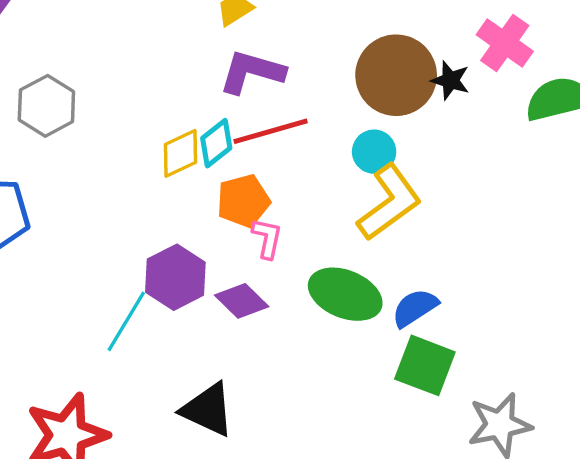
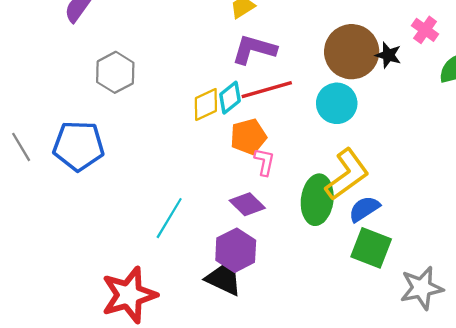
pink cross: (505, 43) -> (425, 30), size x0.7
cyan circle: (374, 152) -> (337, 103), size x1.4
yellow L-shape: (389, 203) -> (347, 174), moved
purple hexagon: (175, 277) -> (236, 250), moved
green ellipse: (345, 294) -> (317, 200), turned 75

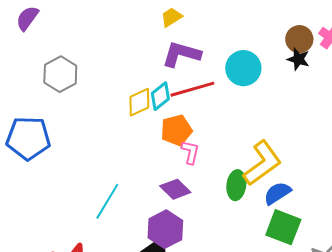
brown circle: (352, 52) -> (299, 39), moved, size x0.6
cyan circle: (337, 103) -> (243, 68), moved
green ellipse: (317, 200) -> (236, 185), size x0.7

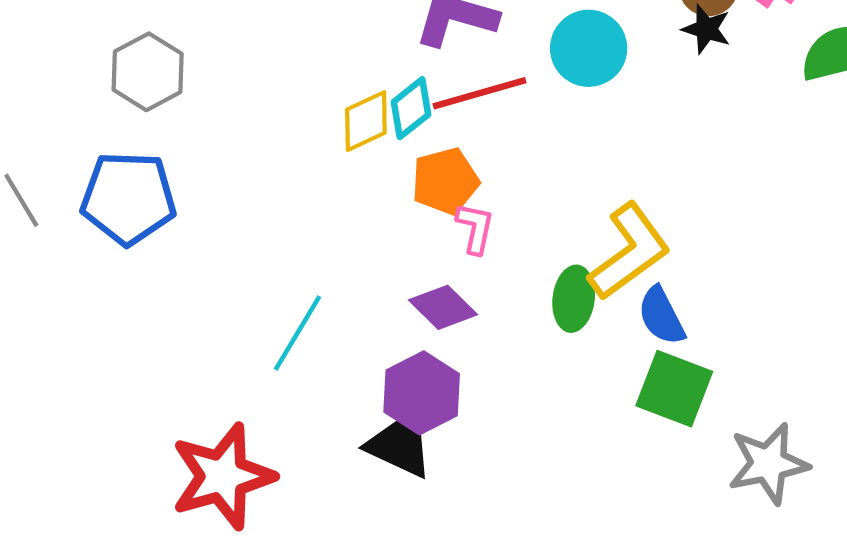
gray hexagon: (60, 74) -> (148, 72), moved
blue semicircle: (277, 193) -> (661, 316), turned -84

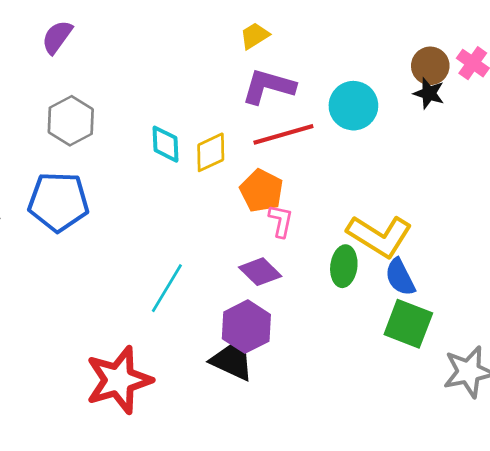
cyan diamond: (411, 108) -> (165, 144), moved, turned -54
orange pentagon: (445, 181) -> (262, 191), turned -30
yellow L-shape: (629, 252) -> (380, 236), turned 68

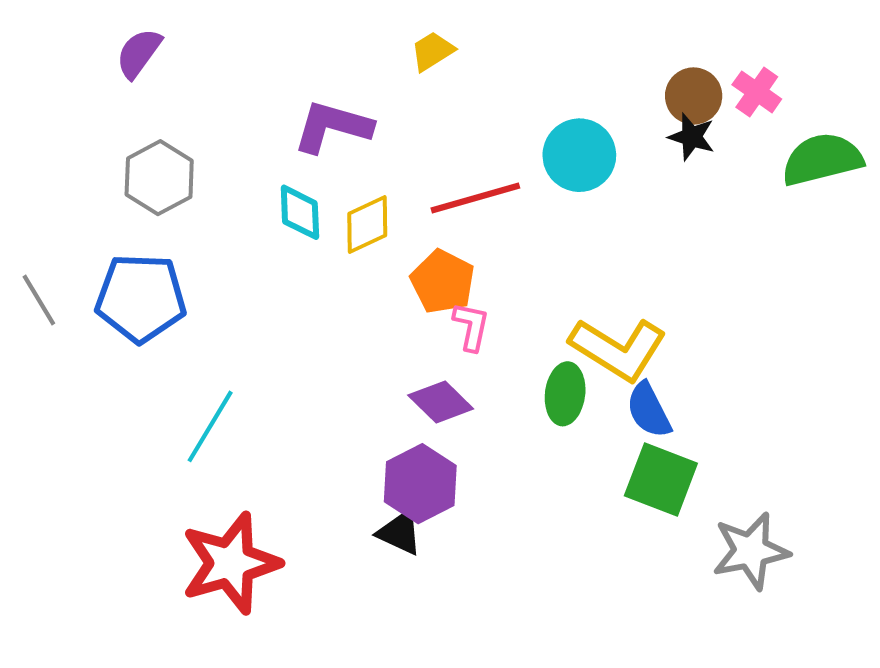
purple L-shape: (268, 86) -> (333, 127), moved
cyan line: (167, 288) -> (210, 426), moved
black triangle: (233, 359) -> (400, 533), size x0.7

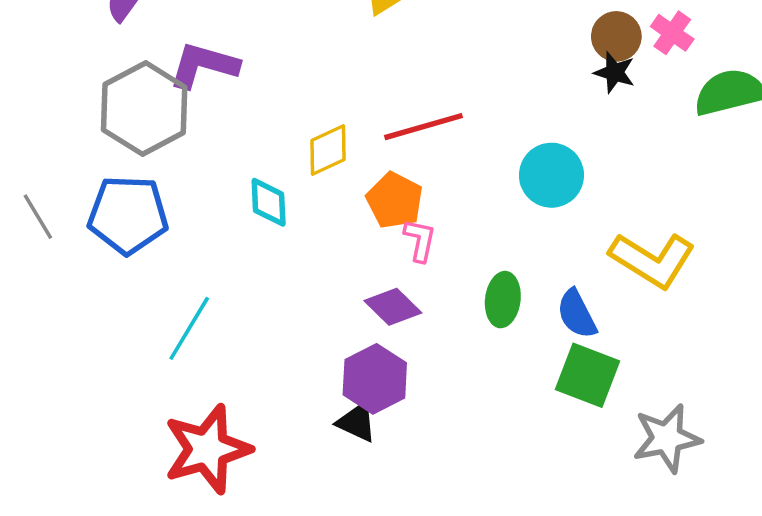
purple L-shape: (333, 127) -> (204, 65), moved
cyan circle: (579, 155) -> (551, 175), moved
gray hexagon: (159, 178) -> (144, 109), size x1.4
cyan diamond: (300, 212) -> (269, 202), moved
yellow L-shape: (618, 349) -> (652, 260), moved

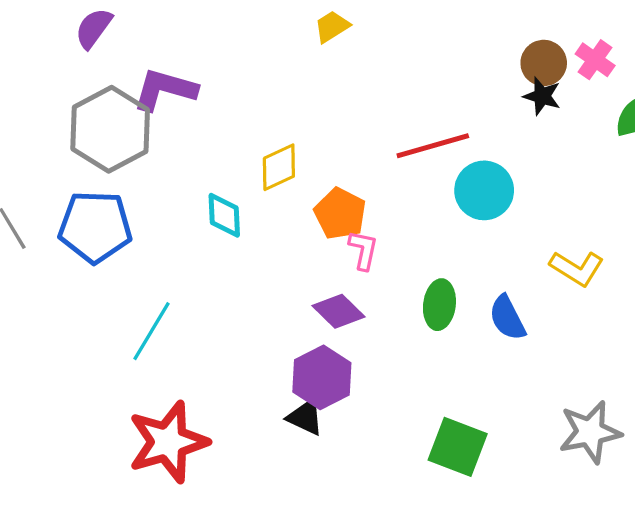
red line: (424, 127) -> (433, 146), moved
yellow L-shape: (652, 260) -> (577, 268), size x0.7
green square: (588, 375) -> (458, 447), moved

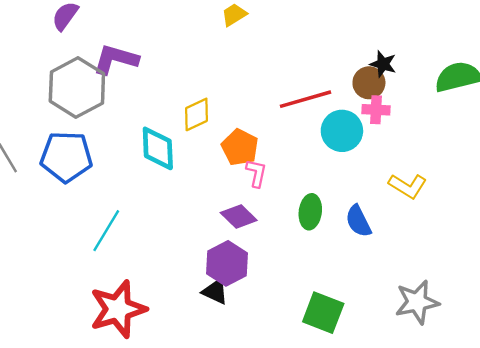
pink cross: (595, 60) -> (376, 110), moved, turned -32
brown circle: (544, 63) -> (369, 83), moved
cyan diamond: (224, 215) -> (158, 148), size x1.4

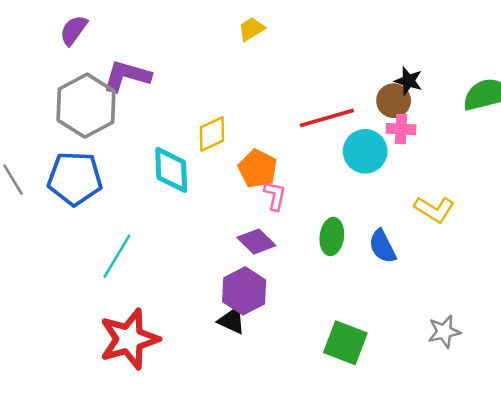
gray star: (417, 302) -> (444, 332), size x0.7

